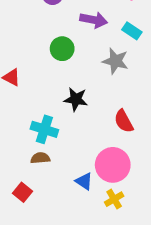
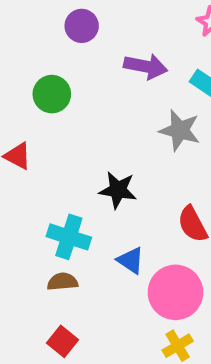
green circle: (62, 49) -> (52, 94), moved
blue triangle: (84, 181) -> (131, 260), moved
red square: (22, 192) -> (62, 341), moved

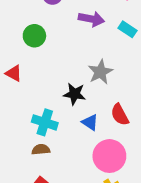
gray star: (180, 130) -> (100, 72), moved, turned 30
blue triangle: (131, 260) -> (90, 122), moved

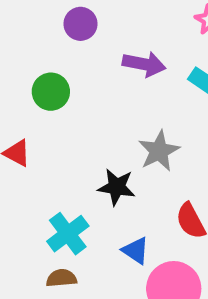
cyan cross: (45, 122) -> (68, 234), turned 35
blue triangle: (90, 122) -> (136, 251), moved

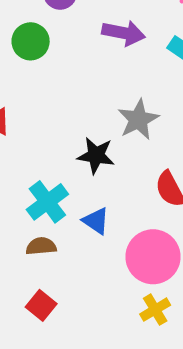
green circle: (51, 92) -> (31, 41), moved
blue triangle: (136, 251) -> (96, 221), moved

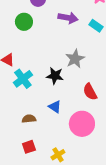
cyan cross: (47, 202) -> (23, 79), moved
red square: (41, 305) -> (29, 147), turned 32
yellow cross: (155, 310) -> (58, 155), moved

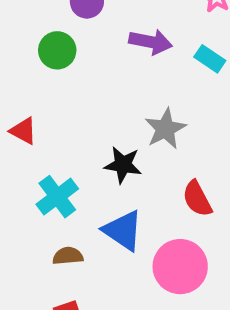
cyan cross: (23, 79) -> (57, 197), moved
blue triangle: (55, 107) -> (123, 231), size x1.5

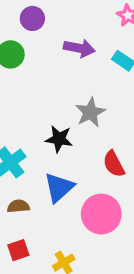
blue triangle: (123, 231) -> (59, 187), turned 44

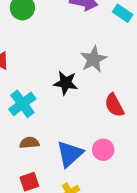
blue triangle: (59, 187) -> (70, 154), moved
pink circle: (101, 214) -> (103, 150), size x0.6

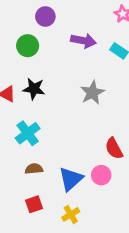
black star: (66, 83) -> (34, 89), moved
red semicircle: (114, 105) -> (114, 148), moved

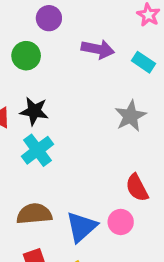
gray star: (92, 93) -> (130, 116), moved
cyan cross: (28, 133) -> (38, 150), moved
brown semicircle: (34, 169) -> (34, 214), size x1.5

